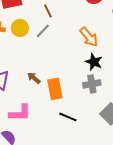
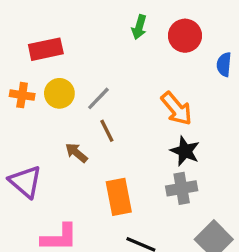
brown line: (48, 11) -> (107, 131), moved
brown arrow: (34, 78) -> (76, 153), moved

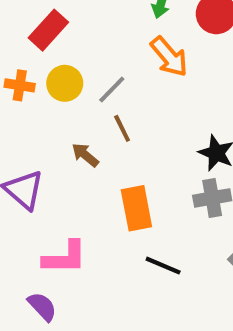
red rectangle: (46, 49) -> (48, 30), turned -36
orange arrow: (177, 109) -> (169, 57), moved

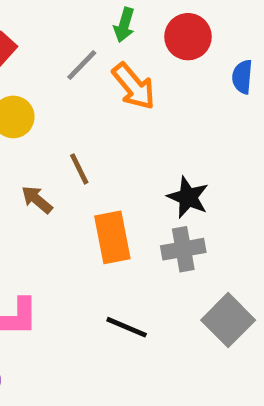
gray line: (112, 89) -> (82, 65), moved
orange rectangle: (136, 208) -> (112, 237), moved

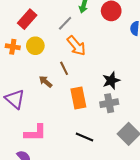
orange arrow: (134, 86) -> (76, 46), moved
black star: (188, 197) -> (111, 81), turned 30

